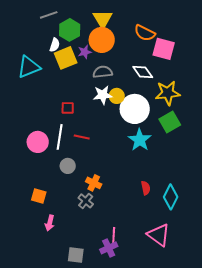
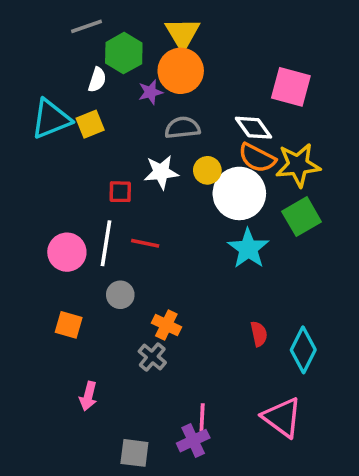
orange semicircle: (145, 33) -> (257, 158), moved
yellow square: (66, 58) -> (90, 124), moved, size x0.7
white star: (103, 95) -> (161, 172), moved
orange square: (39, 196) -> (69, 325), moved

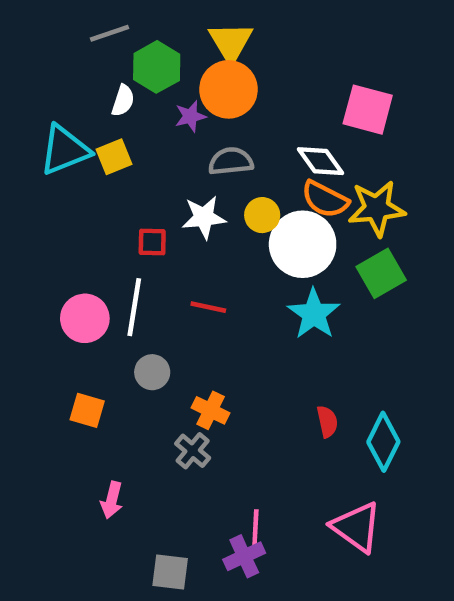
red line: (145, 243) -> (208, 307), moved

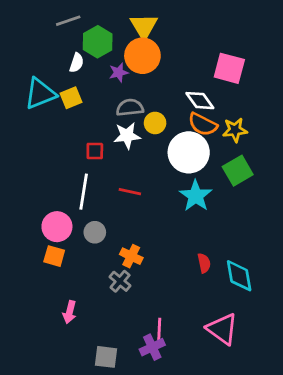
gray semicircle: (231, 161) -> (130, 108), moved
yellow star: (377, 208) -> (235, 130), size x0.7
yellow circle: (262, 215) -> (155, 123), moved
pink circle: (85, 318) -> (57, 227), moved
cyan diamond: (383, 442) -> (239, 276), turned -36

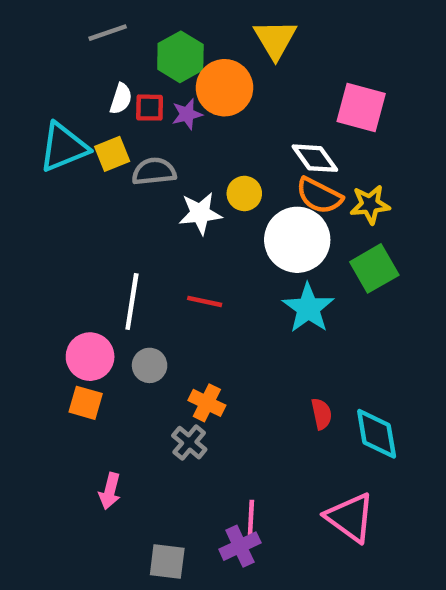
yellow triangle: (144, 26) -> (275, 39), moved
green hexagon: (98, 42) -> (180, 57), moved
gray semicircle: (130, 108) -> (154, 171), moved
red square: (95, 151) -> (150, 108), moved

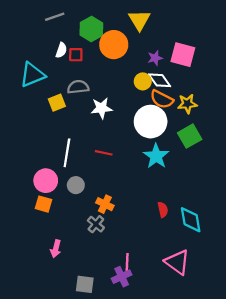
purple star: (187, 114) -> (155, 58), moved
yellow square: (112, 154) -> (57, 103), moved
yellow circle: (244, 193) -> (143, 81), moved

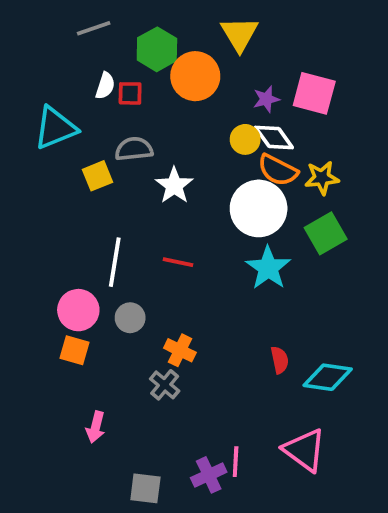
white star: (101, 108) -> (174, 185), turned -30
cyan diamond: (191, 220) -> (328, 377), turned -72
pink line: (127, 262) -> (236, 462), moved

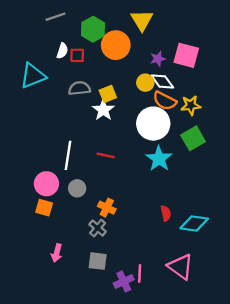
yellow square: (97, 176) -> (108, 94), moved
gray square: (145, 488) -> (98, 261), moved

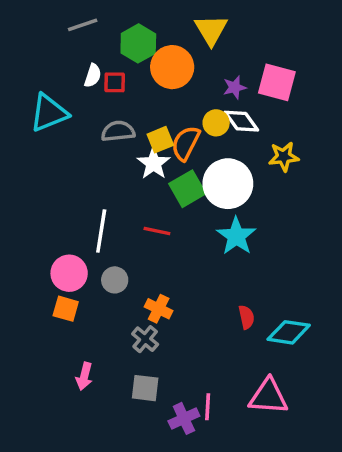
orange semicircle: (165, 101) -> (186, 143), moved, turned 90
green square: (193, 138) -> (187, 189), moved
pink triangle: (181, 267) -> (268, 397), turned -32

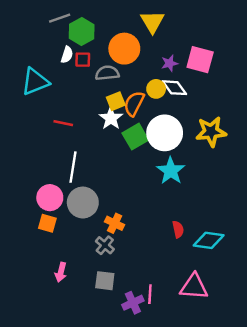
green hexagon: (138, 43) -> (82, 32), moved
gray semicircle: (118, 131) -> (107, 73), moved
yellow star: (284, 157) -> (211, 132), moved, size x1.4
red line: (157, 231) -> (63, 123), moved
gray circle: (115, 280) -> (83, 203), size x1.6

